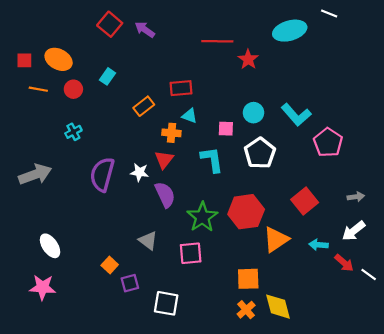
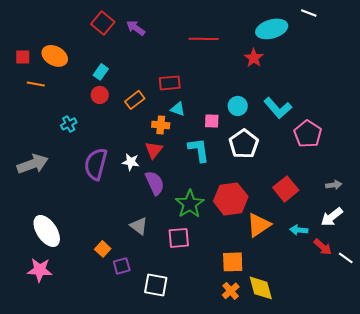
red star: (248, 59) -> (254, 58), moved
red circle: (73, 89) -> (100, 95), moved
white ellipse: (50, 246) -> (47, 231), size x1.4

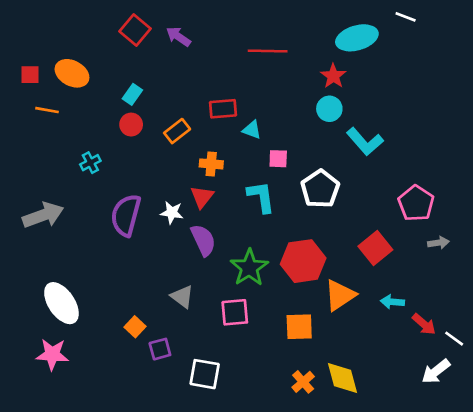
cyan circle: (238, 106) -> (329, 109), moved
cyan triangle: (178, 109) -> (252, 130), moved
pink pentagon: (308, 134) -> (416, 203), moved
white arrow: (332, 217) -> (436, 371), moved
orange square: (233, 262) -> (299, 327), moved

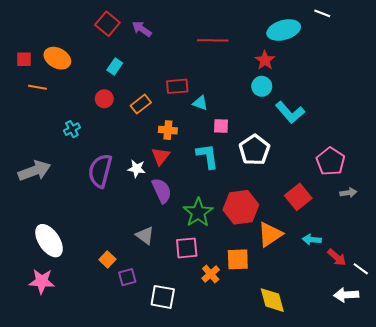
cyan rectangle: (132, 94) -> (115, 66), moved
white arrow: (436, 371) -> (346, 295), turned 35
orange cross: (303, 382) -> (211, 274), moved

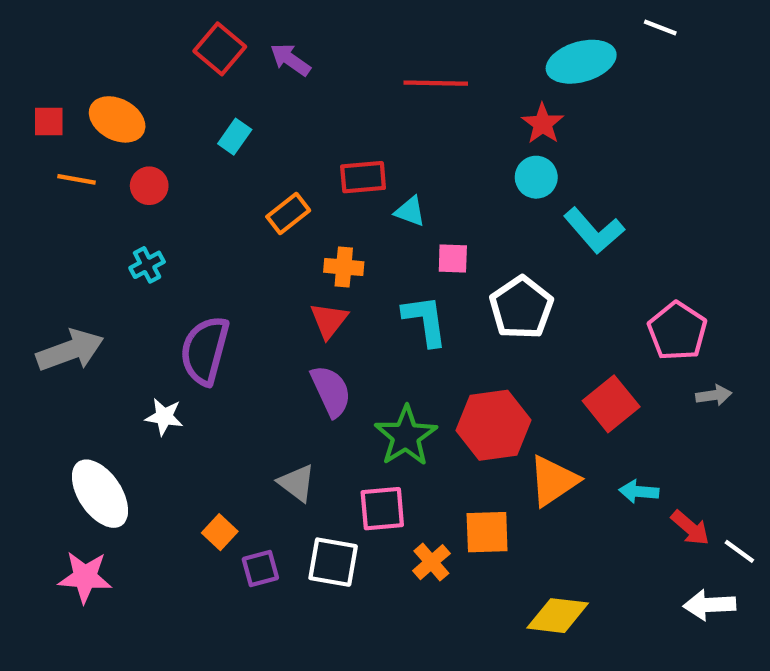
red circle: (104, 99) -> (149, 186), moved
white star: (137, 169) -> (164, 417), moved
white square: (163, 297) -> (333, 562), moved
yellow diamond: (272, 300) -> (558, 616), turned -68

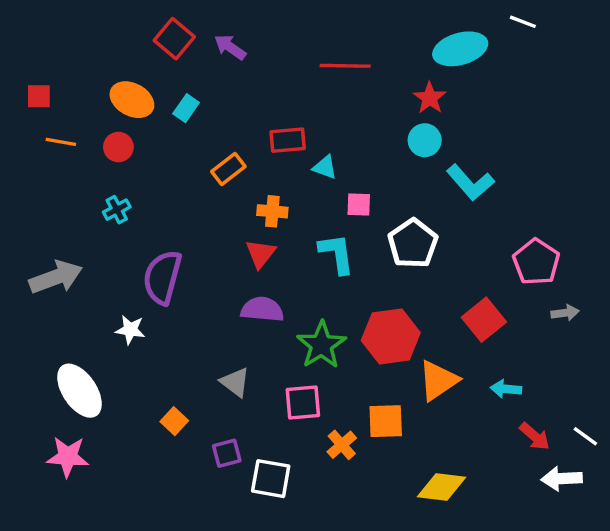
orange ellipse: (117, 119) -> (132, 100), moved
purple semicircle: (331, 391) -> (262, 309), turned -60
red arrow: (690, 528) -> (535, 436), moved
white square: (333, 562) -> (271, 479), moved
purple square: (260, 569) -> (227, 453), moved

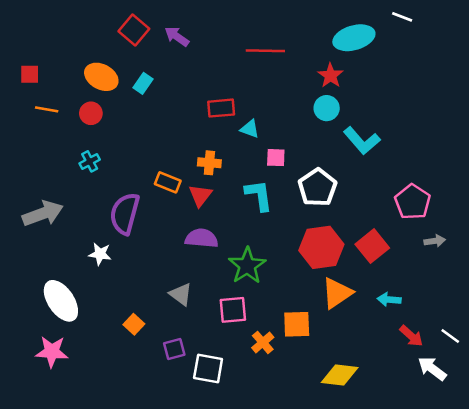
orange rectangle: (228, 169) -> (168, 182), moved, turned 60
red hexagon: (391, 336) -> (321, 247), moved
white arrow: (562, 479) -> (432, 369), turned 40

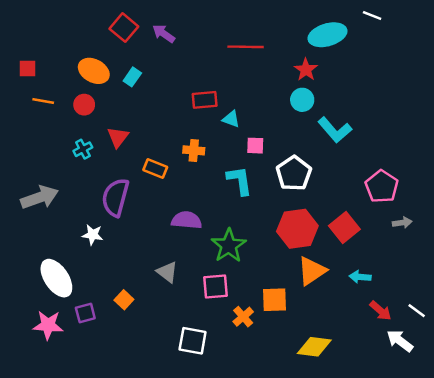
red triangle: (200, 195) -> (118, 137), moved
purple square: (174, 349) -> (85, 313), moved

